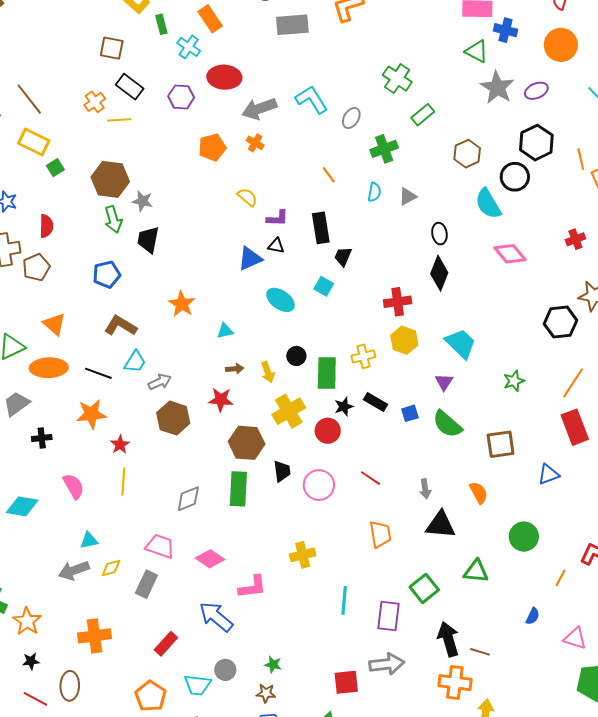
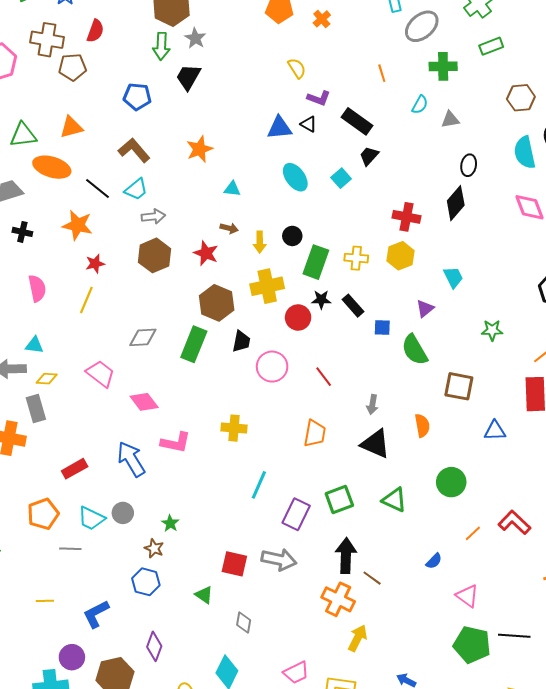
gray ellipse: (351, 118) -> (422, 26), size x1.6
black rectangle: (321, 228) -> (357, 121), turned -64
orange triangle: (54, 324) -> (71, 127), turned 45
cyan trapezoid: (461, 344) -> (453, 277), size x0.7
gray rectangle: (146, 584) -> (36, 409), moved, turned -60

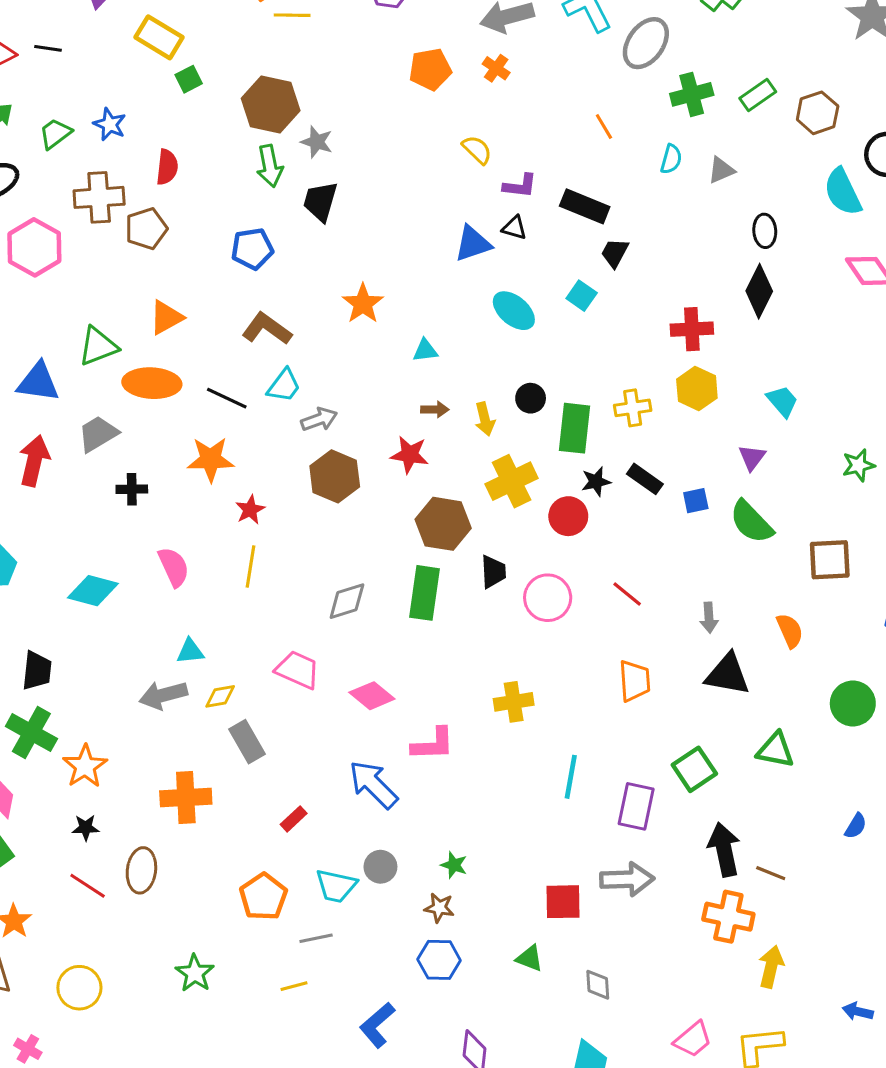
green rectangle: (491, 46) -> (758, 95), moved
gray rectangle: (36, 409) -> (247, 742), moved
red rectangle: (75, 469) -> (294, 819), size x0.7
yellow line: (45, 601) -> (294, 986), moved

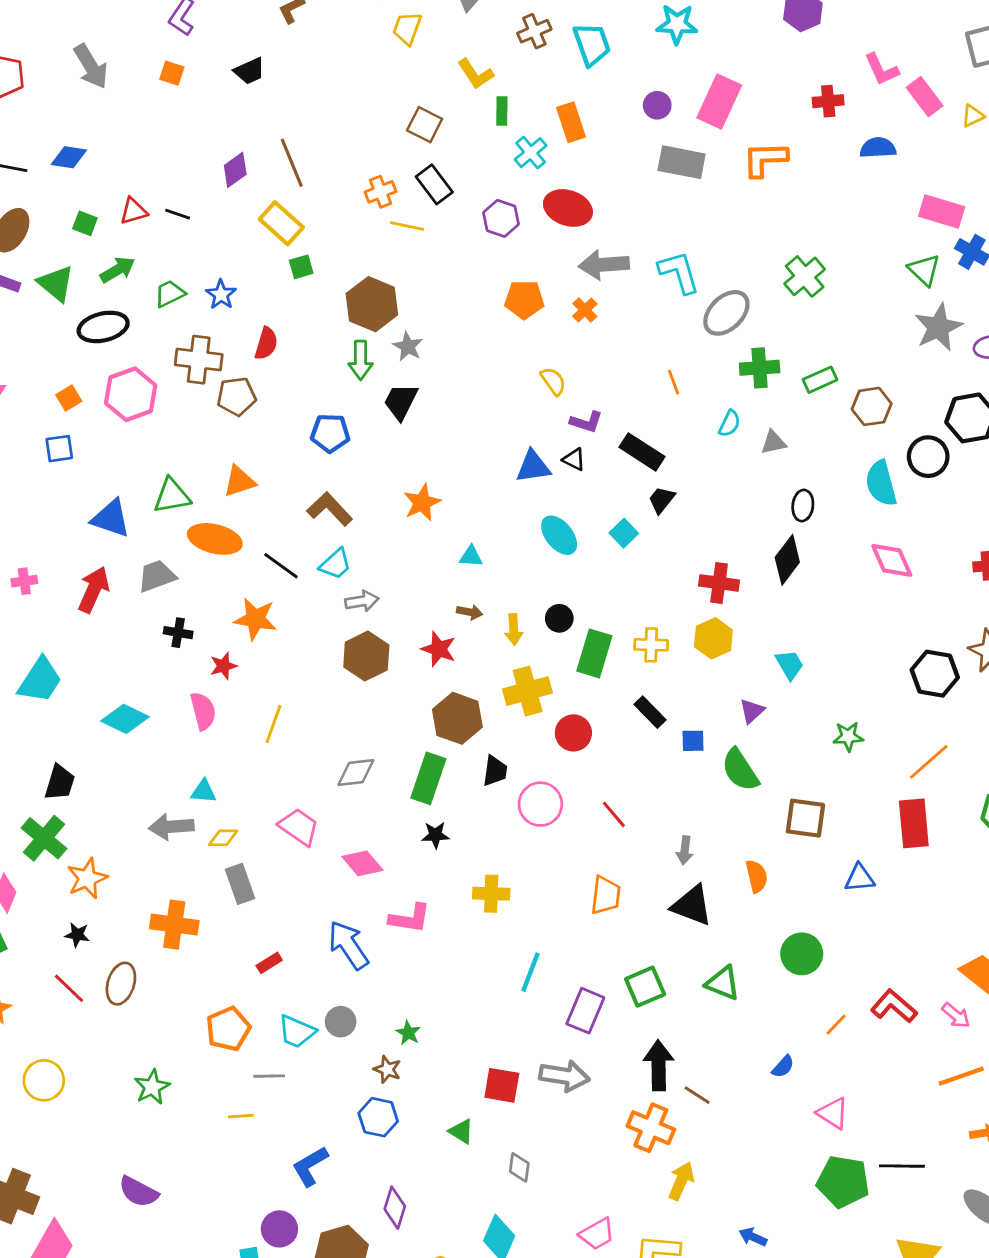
black star: (596, 482) -> (436, 835), moved
red star: (250, 510) -> (223, 666), moved

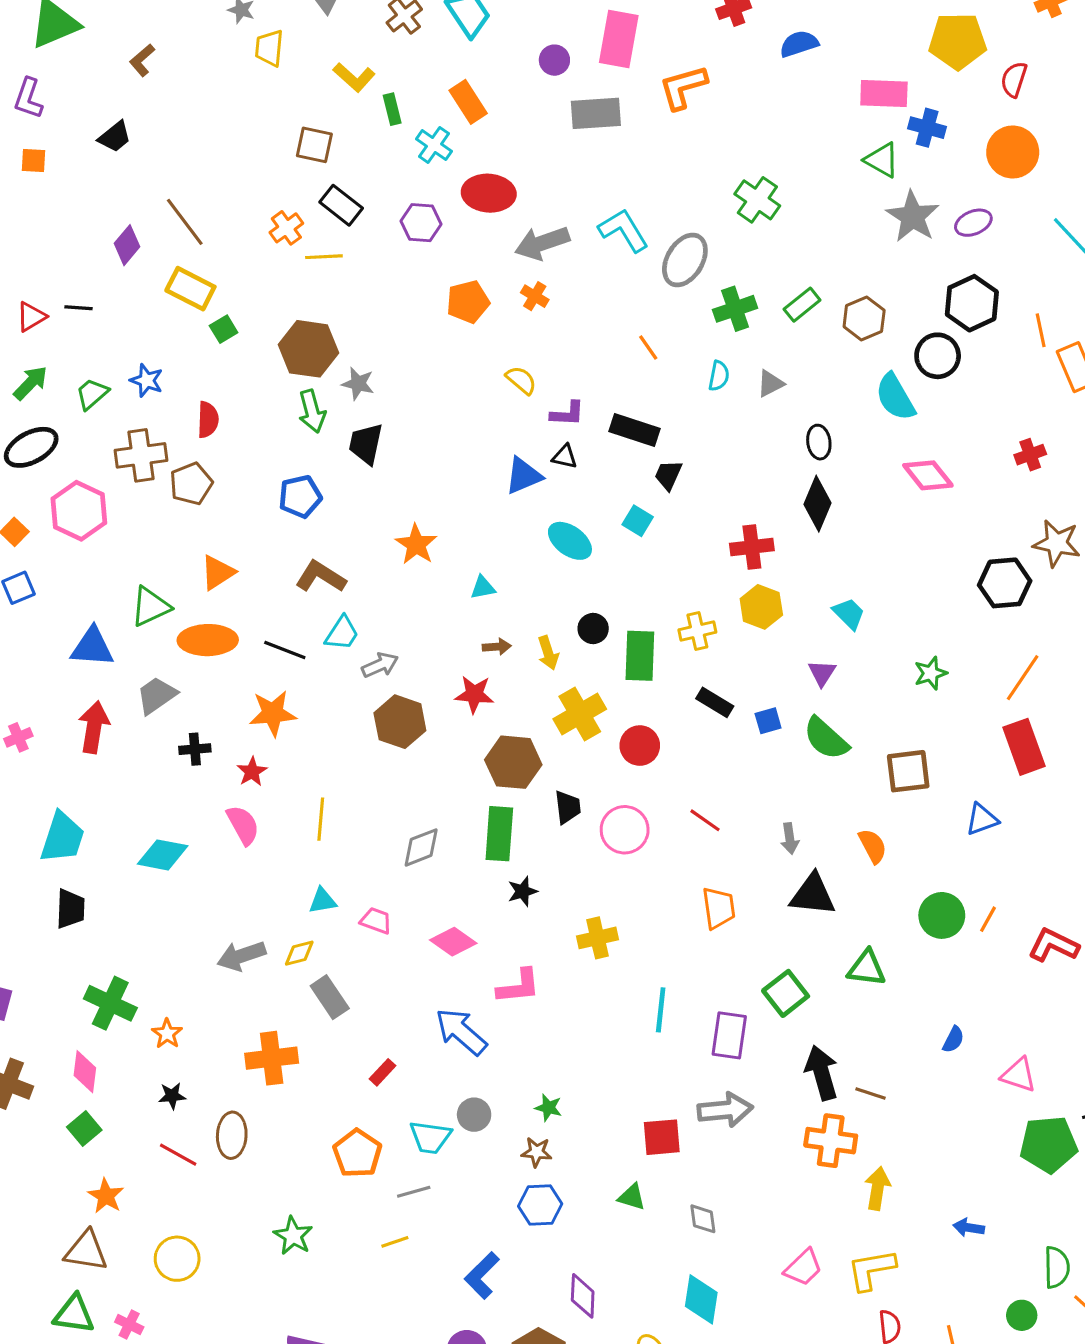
black trapezoid: (60, 782) -> (70, 909), moved
cyan triangle: (204, 791) -> (322, 901), moved
pink trapezoid: (299, 827) -> (376, 921), size x0.7
orange star: (87, 878) -> (167, 1034), size x0.7
orange line: (836, 1025) -> (988, 919), moved

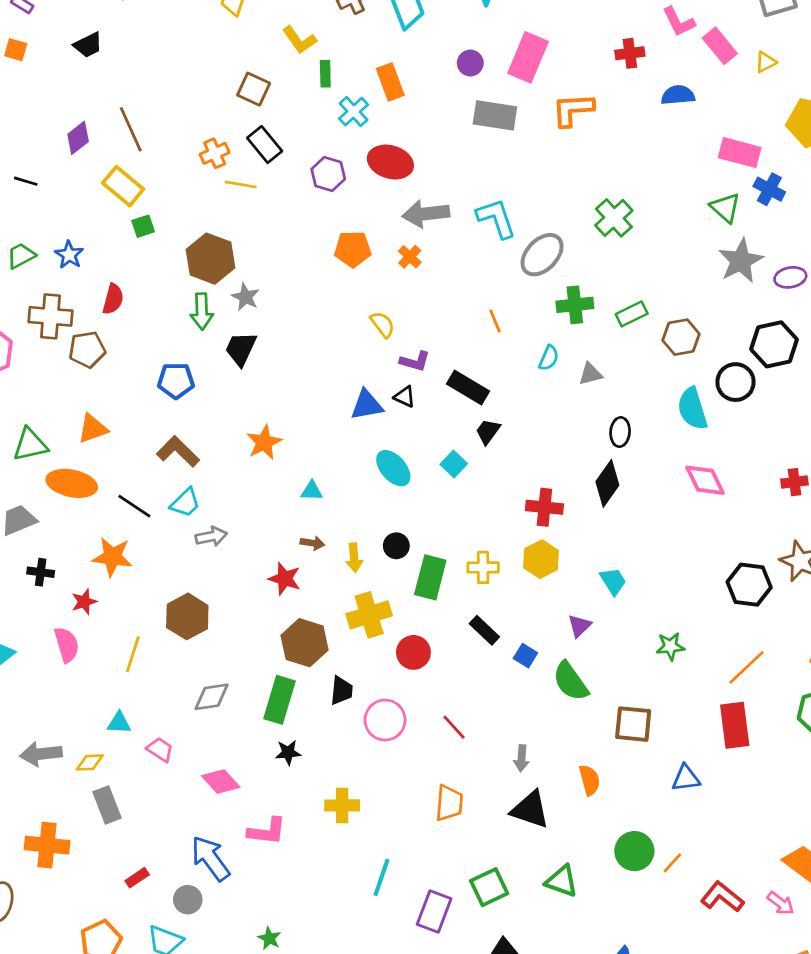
blue square: (768, 721) -> (525, 656), turned 35
brown hexagon: (400, 722) -> (187, 616), moved
gray circle: (474, 1115) -> (188, 900), moved

